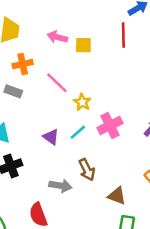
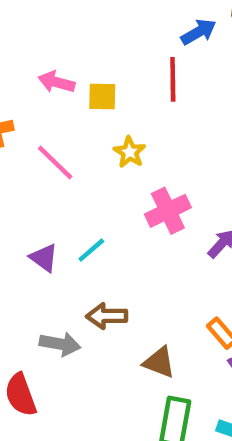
yellow star: (82, 102) -> (130, 152), moved
pink cross: (110, 125) -> (168, 211), moved
brown arrow: (87, 170) -> (107, 316), turned 115

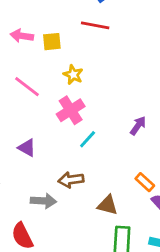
red line: (173, 79) -> (95, 25), turned -72
pink cross: (168, 211) -> (71, 110), moved
cyan line: (91, 250) -> (88, 139), moved

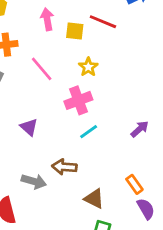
red line: (95, 25) -> (103, 22), moved
pink arrow: (22, 36) -> (47, 19), turned 60

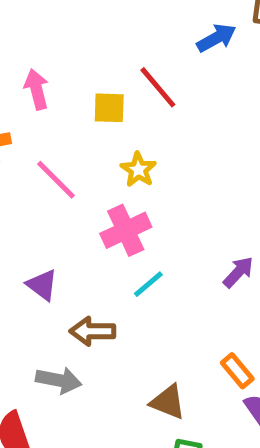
pink arrow: (47, 19) -> (37, 89), moved
red line: (103, 22) -> (158, 87), turned 32
brown arrow: (64, 167) -> (92, 331), moved

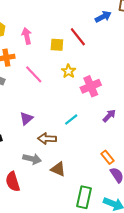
pink cross: (126, 230) -> (91, 86), moved
purple triangle: (42, 285) -> (26, 118), turned 40
brown triangle: (168, 402) -> (58, 169), moved

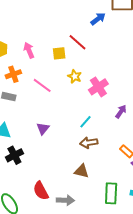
brown arrow: (47, 139) -> (89, 143), moved
gray arrow: (32, 159) -> (65, 200), moved

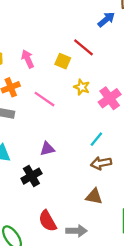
yellow square: (59, 53) -> (63, 61), turned 32
purple triangle: (43, 128) -> (47, 149), turned 40
black cross: (14, 155) -> (31, 176), moved

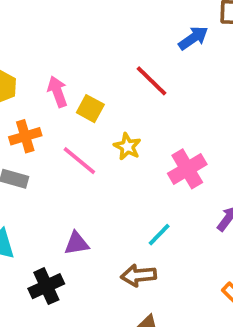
yellow square: (63, 61) -> (90, 109), moved
yellow star: (82, 87) -> (127, 147), moved
brown arrow: (101, 163) -> (139, 275), moved

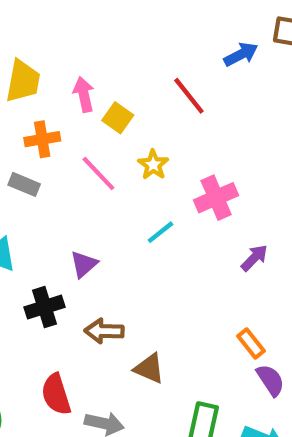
cyan line: (159, 235) -> (161, 232), moved
purple triangle: (77, 243) -> (84, 264), turned -40
brown arrow: (139, 275) -> (104, 331), moved

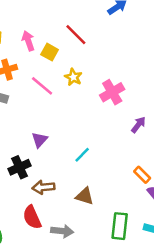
red line: (189, 96) -> (76, 35), moved
cyan line: (161, 232) -> (82, 155), moved
brown arrow: (104, 331) -> (43, 187), moved

